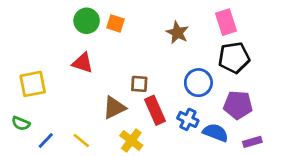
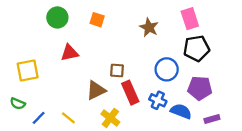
green circle: (87, 21) -> (57, 17), moved
red triangle: (83, 63) -> (70, 53), turned -30

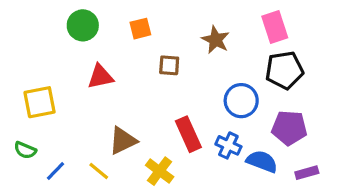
orange square: (97, 20) -> (140, 29), turned -32
brown square: (117, 70) -> (169, 65), moved
brown triangle: (96, 90) -> (123, 141), moved

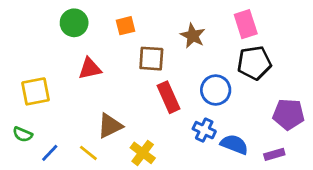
brown square: (169, 65) -> (151, 59), size x1.4
purple pentagon: (289, 128) -> (289, 114), moved
red rectangle: (188, 134) -> (168, 97), moved

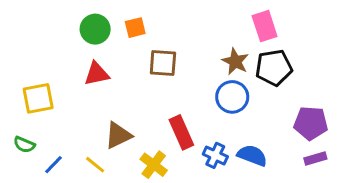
green circle: (74, 23) -> (95, 29), moved
brown star: (193, 36) -> (235, 61), moved
red rectangle: (168, 97) -> (181, 132), moved
blue cross: (204, 130) -> (215, 155), moved
purple rectangle: (274, 154) -> (315, 159), moved

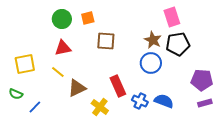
yellow line: (95, 165) -> (58, 72), moved

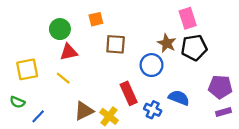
green circle: (62, 19) -> (60, 29), moved
blue circle: (151, 63) -> (152, 65), moved
brown triangle: (77, 88) -> (84, 111), moved
blue semicircle: (164, 101) -> (179, 98), moved

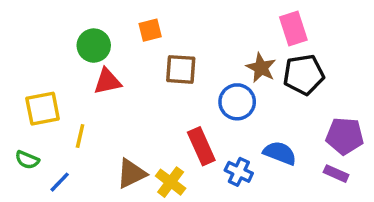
yellow line: (63, 78) -> (80, 136), moved, turned 64
purple rectangle: (224, 112) -> (336, 174), moved, turned 40

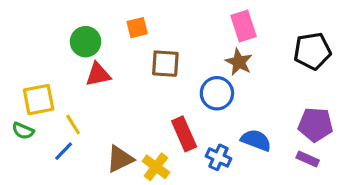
pink rectangle: (293, 28) -> (244, 26), moved
black pentagon: (304, 75) -> (312, 51), moved
yellow line: (80, 136) -> (73, 125), turned -45
green semicircle: (27, 160) -> (23, 131), moved
blue line: (60, 182) -> (64, 151), moved

